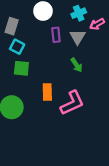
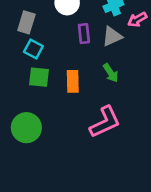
gray triangle: (78, 37) -> (112, 36), turned 35
orange rectangle: (47, 92) -> (73, 81), moved

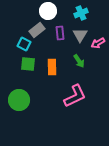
pink arrow: (137, 20) -> (98, 43), moved
gray rectangle: (26, 22) -> (37, 30), moved, turned 35
gray triangle: (112, 36) -> (80, 35), turned -35

